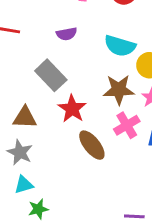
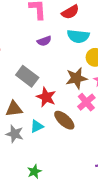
purple semicircle: (67, 34) -> (44, 41), moved
cyan semicircle: (120, 46) -> (78, 36), moved
cyan triangle: (24, 185) -> (37, 126), moved

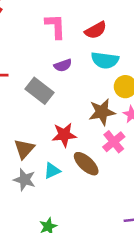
gray rectangle: (27, 76) -> (39, 91), moved
red star: (46, 97) -> (64, 135), turned -30
brown triangle: (14, 109) -> (24, 149), turned -42

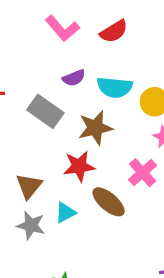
pink L-shape: (55, 26) -> (62, 28), turned 144
cyan semicircle: (105, 60) -> (115, 87), moved
brown star: (102, 112) -> (95, 128), moved

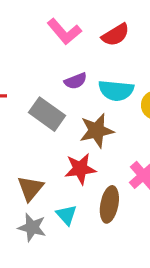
brown ellipse: (109, 202) -> (109, 204), turned 60
cyan triangle: (65, 213) -> (66, 215), turned -45

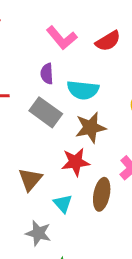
purple semicircle: (76, 81) -> (47, 74), moved, turned 108
cyan semicircle: (116, 90) -> (83, 90), moved
gray star: (32, 227) -> (38, 233), moved

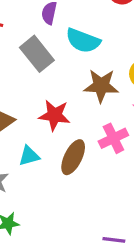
brown star: (90, 128) -> (101, 86), moved
cyan triangle: (63, 204) -> (29, 156), turned 42

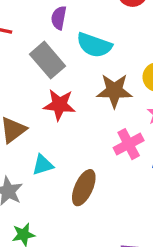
red star: (54, 115) -> (59, 105), moved
brown ellipse: (73, 157) -> (84, 188), moved

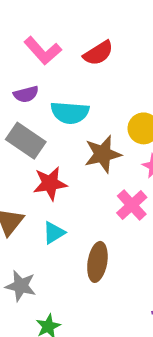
purple semicircle: (59, 18) -> (26, 94), turned -100
cyan triangle: (43, 165) -> (54, 233), moved

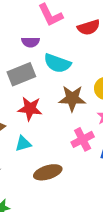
gray rectangle: (26, 141) -> (21, 74), turned -72
brown ellipse: (97, 262) -> (48, 172), turned 48

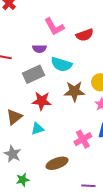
pink cross: (83, 139) -> (83, 139), moved
brown ellipse: (48, 172) -> (57, 163), moved

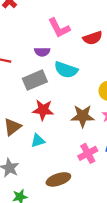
brown star: (74, 91) -> (83, 116), moved

